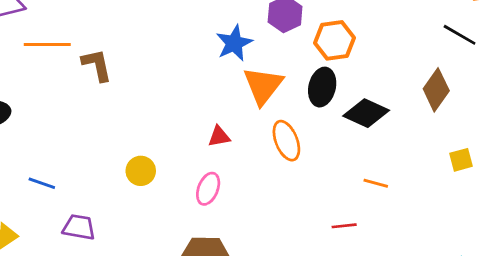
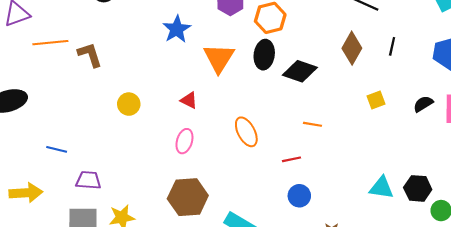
blue star: (234, 43) -> (177, 29), moved
red triangle: (219, 137) -> (189, 100), turned 42
orange ellipse: (286, 141) -> (246, 132), moved
yellow circle: (141, 171) -> (129, 104), moved

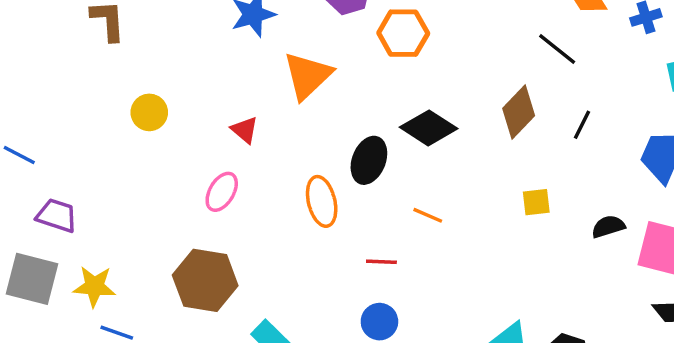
black ellipse: (264, 55) -> (369, 160), moved

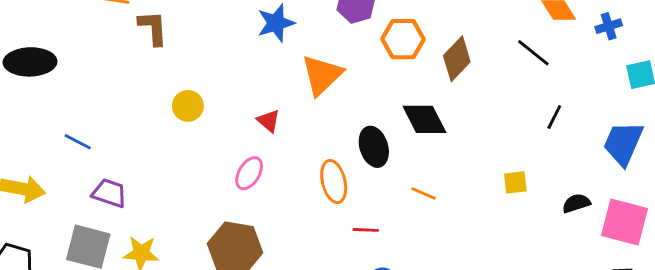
brown diamond: (519, 112) -> (457, 59), moved
black diamond: (429, 128) -> (424, 119), turned 30
black ellipse: (369, 160) -> (374, 147), turned -39
red line: (381, 262) -> (366, 230), moved

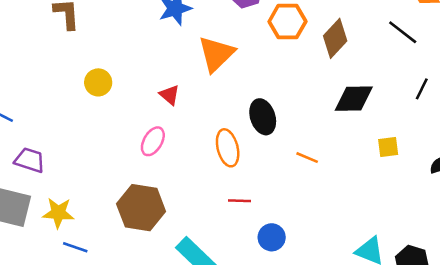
black diamond: (424, 119) -> (354, 99), moved, turned -63
red line: (366, 230) -> (239, 201), moved

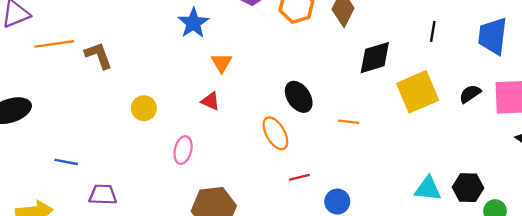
orange triangle: (216, 54) -> (222, 63), moved, size x0.6
pink ellipse: (153, 141) -> (183, 150), moved
yellow square: (388, 147) -> (418, 92), size x2.0

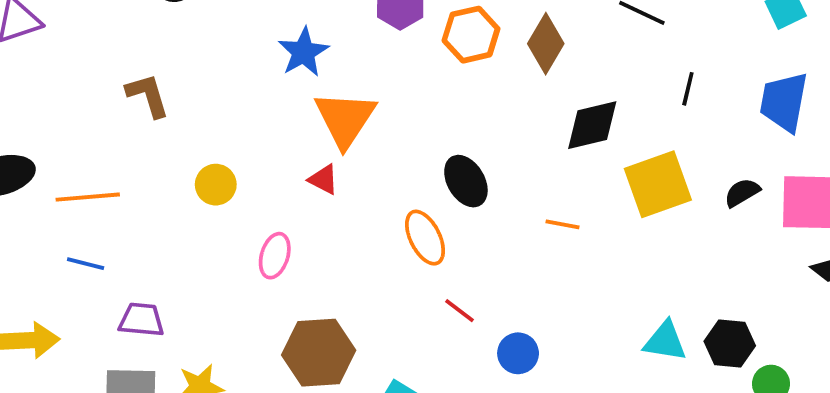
orange line: (54, 44) -> (88, 197), moved
orange triangle: (222, 63) -> (345, 119), size x1.8
orange line: (348, 122) -> (562, 224), moved
red line: (299, 177) -> (459, 311), turned 48

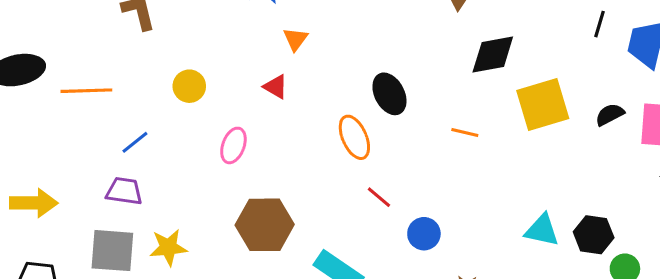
black line: (688, 89) -> (599, 24), moved
orange triangle: (345, 119) -> (295, 39), size x0.5
blue line: (86, 264) -> (135, 142), moved, turned -56

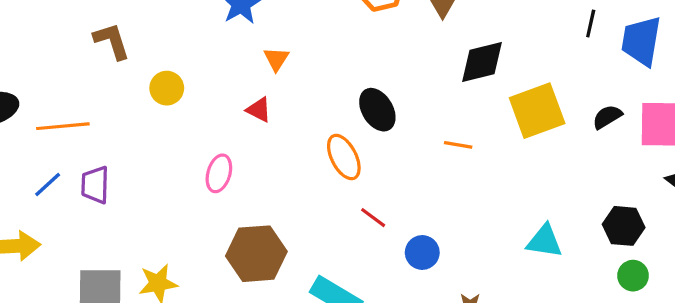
yellow circle: (189, 86) -> (167, 88), moved
blue line: (135, 142) -> (48, 185), moved
purple trapezoid: (124, 191) -> (95, 185), moved, turned -93
black hexagon: (594, 235) -> (624, 226), moved

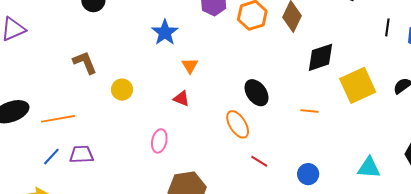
purple trapezoid: (95, 185) -> (81, 154), turned 90
blue circle: (422, 252) -> (308, 174), moved

